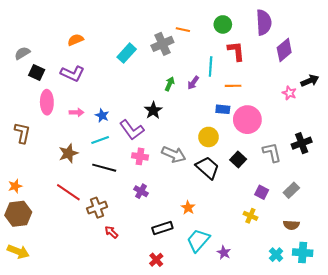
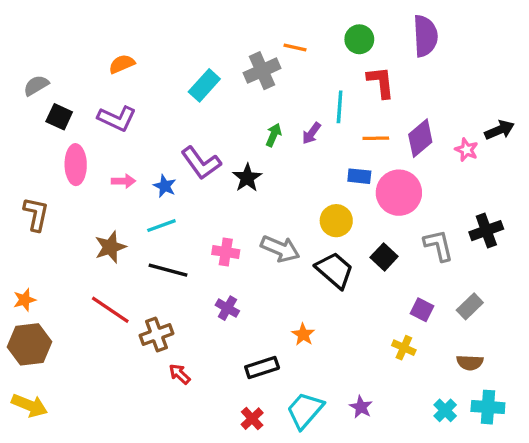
purple diamond: (284, 50) -> (420, 138), moved
purple L-shape: (132, 130) -> (201, 163), moved
cyan trapezoid: (198, 240) -> (305, 410), moved

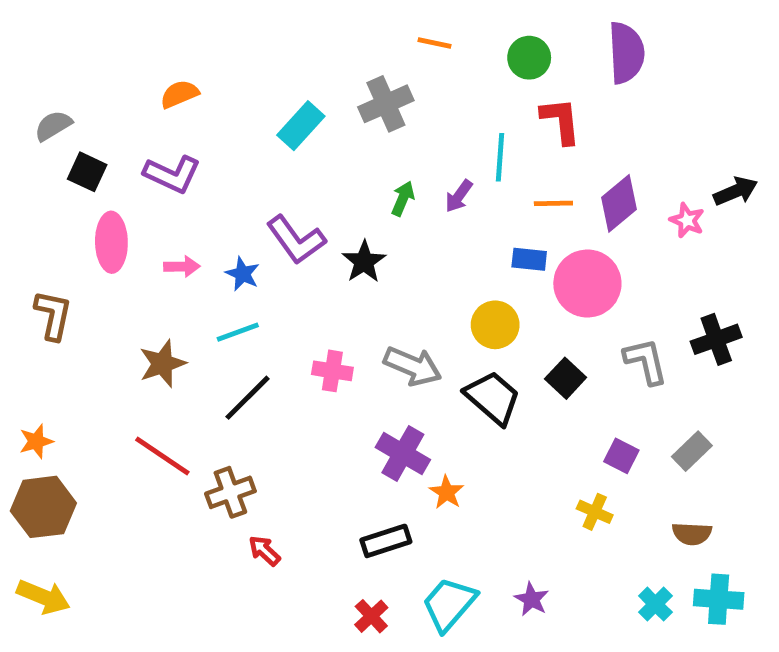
orange line: (295, 48) -> (434, 43), moved
black line: (168, 270) -> (247, 398), turned -60
purple cross: (227, 308) -> (403, 454), moved, size x1.5

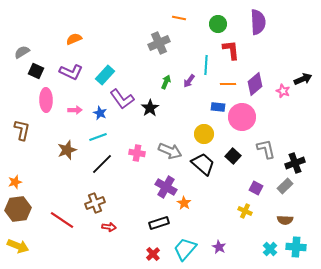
cyan rectangle: (301, 126) -> (105, 75), moved
black cross: (716, 339) -> (295, 163), moved
red line: (162, 456) -> (62, 220), moved
red arrow: (264, 551) -> (109, 227), turned 144

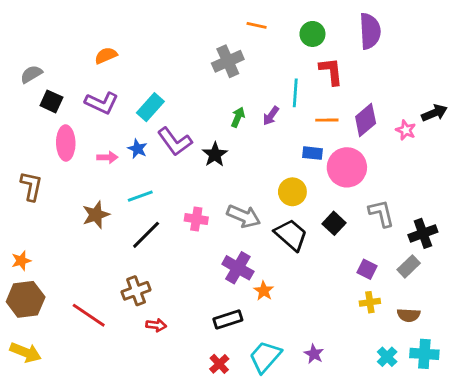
blue star: (100, 113) -> (137, 149), moved
yellow cross: (245, 211) -> (370, 302), moved, turned -32

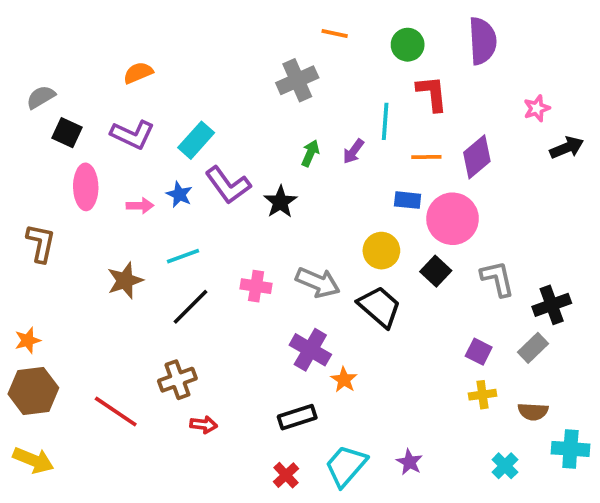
pink star: (406, 130) -> (537, 108), moved, turned 30
black square: (334, 223) -> (436, 271), moved
cyan cross: (424, 354) -> (570, 449), moved

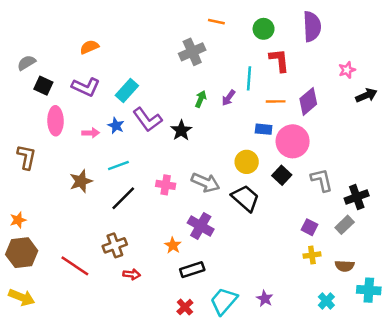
orange star: (344, 380) -> (173, 245), moved

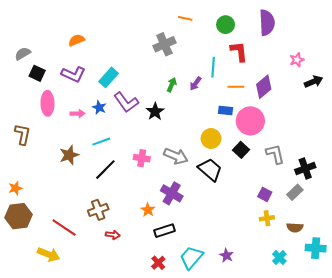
yellow arrow: (22, 297) -> (49, 254), moved

